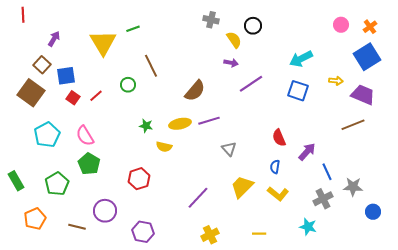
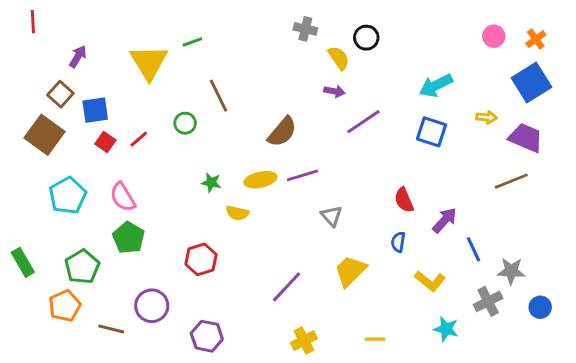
yellow L-shape: (278, 194) -> (430, 281), moved
gray cross: (323, 199) -> (488, 301), moved
orange pentagon: (35, 219) -> (65, 306), moved

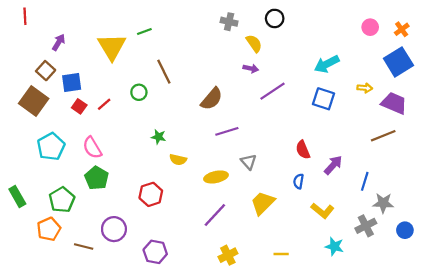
black circle: (366, 38) -> (275, 18), moved
yellow ellipse: (260, 180) -> (216, 177), moved
blue line: (474, 249) -> (365, 181), moved, turned 42

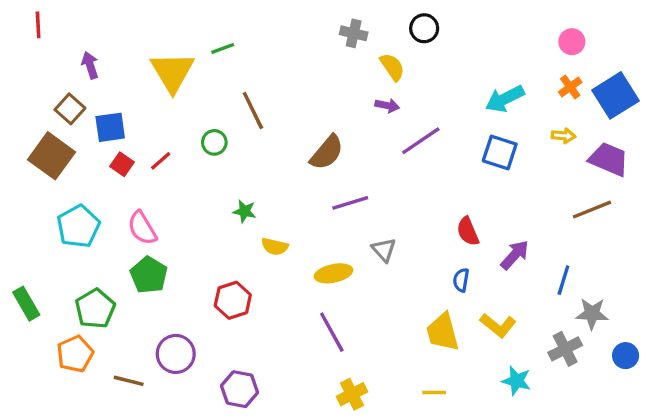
orange cross: (402, 29) -> (570, 87), moved
purple arrow: (59, 42) -> (90, 65), turned -49
yellow trapezoid: (263, 203) -> (443, 332), moved, turned -60
purple line: (215, 215) -> (332, 332), turned -72

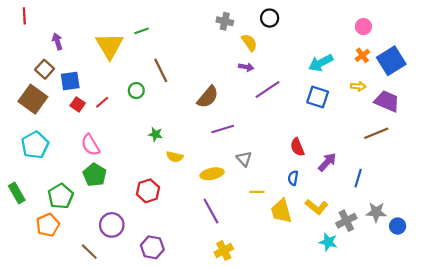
cyan pentagon: (78, 226) -> (35, 145), moved
gray star: (592, 314) -> (376, 212), moved
gray cross: (565, 349) -> (346, 221), moved
brown line: (129, 381) -> (89, 252), moved, turned 30
yellow line: (434, 393) -> (257, 192), moved

